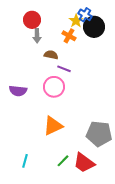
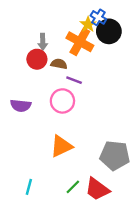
red circle: (32, 20) -> (37, 59), moved
orange cross: (69, 36) -> (80, 42), size x1.6

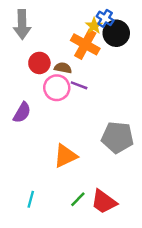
gray arrow: (43, 42) -> (22, 25), moved, size x1.6
pink circle: (62, 101) -> (57, 88), moved
purple semicircle: (21, 106) -> (22, 113), turned -66
gray pentagon: (115, 156) -> (117, 137), moved

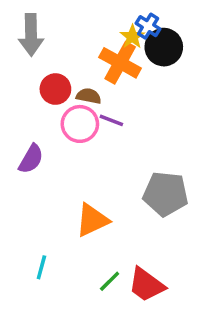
cyan line: (31, 199) -> (41, 267), moved

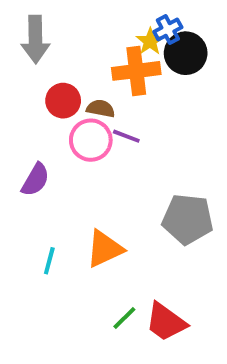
blue cross: (148, 26) -> (168, 29), turned 30
orange cross: (120, 63) -> (136, 71), turned -36
cyan line: (41, 267) -> (49, 261), moved

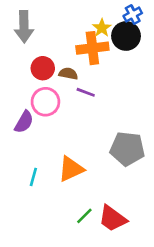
blue cross: (168, 29) -> (133, 15), moved
pink circle: (91, 140) -> (45, 102), moved

